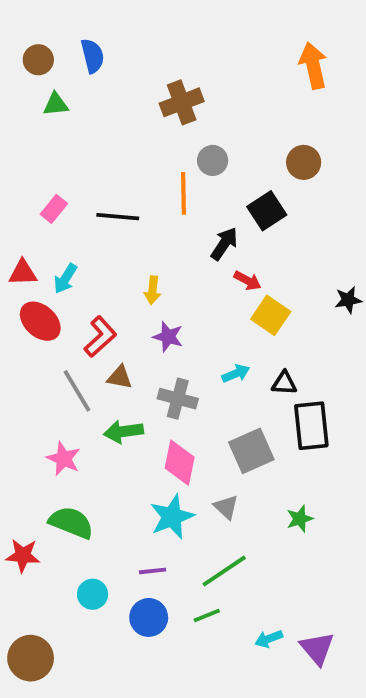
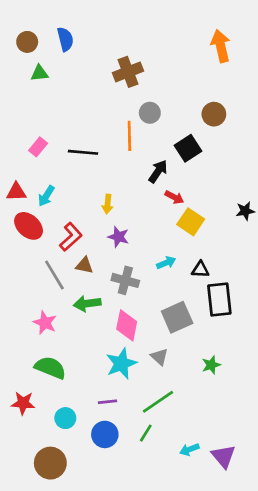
red star: (23, 555) -> (23, 403), moved
green line: (207, 616) -> (146, 433), turned -36
brown circle: (31, 658) -> (50, 463), moved

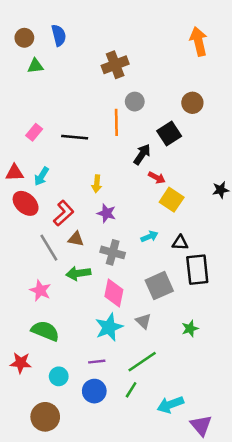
cyan arrow: (189, 449) -> (170, 405), size x1.5
purple triangle: (223, 456) -> (201, 425), moved

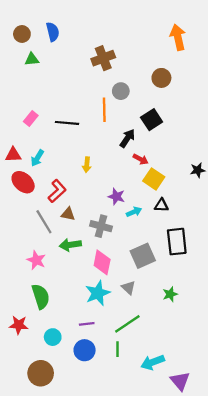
brown circle: (192, 103) -> (161, 78), moved
purple star: (107, 213) -> (116, 196), moved
black triangle: (180, 243) -> (161, 205), moved
green semicircle: (45, 331) -> (41, 296), turned 50
green line: (131, 390) -> (117, 349), turned -32

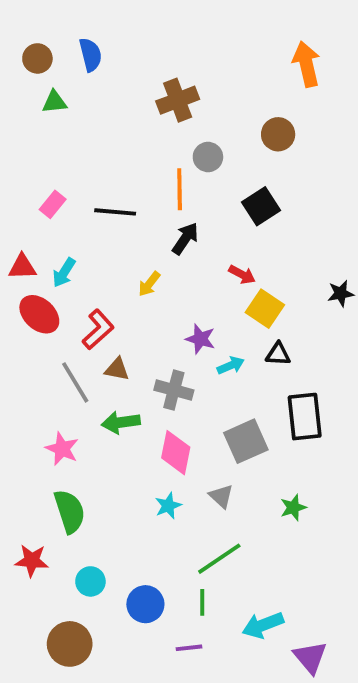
black arrow: (127, 138) -> (185, 238), moved
yellow arrow: (87, 165) -> (149, 284), turned 32
cyan star: (98, 293) -> (168, 506), size x0.6
purple line: (87, 324) -> (189, 648), moved

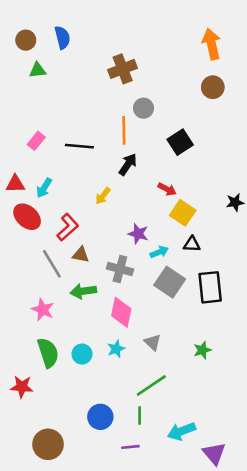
brown circle: (278, 134) -> (213, 87), moved
gray square: (246, 441) -> (170, 282), moved, turned -32
cyan circle: (90, 581) -> (82, 354), moved

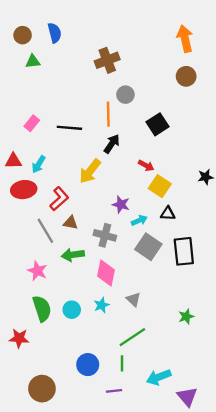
yellow arrow: (103, 196) -> (90, 171), size x1.6
red ellipse: (27, 217) -> (24, 190), turned -50
green star: (202, 350) -> (186, 317), moved

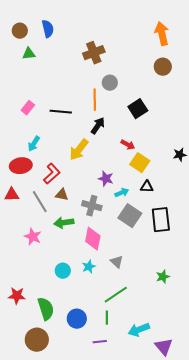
red triangle: (13, 161) -> (12, 195), moved
green semicircle: (42, 309) -> (46, 309), moved

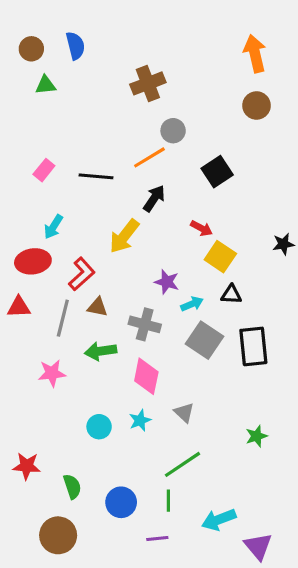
orange line: (95, 100) -> (149, 157), turned 60
gray line: (40, 202) -> (63, 318), turned 45
pink star: (33, 237) -> (52, 373), turned -30
green semicircle: (46, 309) -> (72, 487), size x0.7

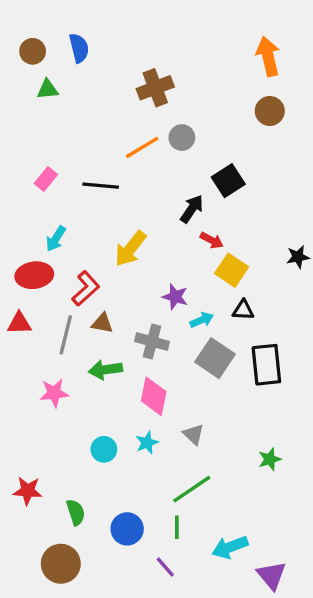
orange line: (149, 157) -> (142, 147), moved
black arrow: (154, 198) -> (192, 209), moved
purple line: (157, 538) -> (165, 567), turned 55

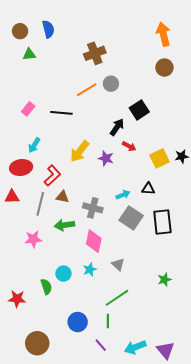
yellow square: (232, 270) -> (159, 158), moved, turned 30
purple star: (175, 297) -> (106, 158), moved
green semicircle: (76, 512) -> (46, 287), moved
cyan arrow: (230, 547) -> (135, 347), moved

